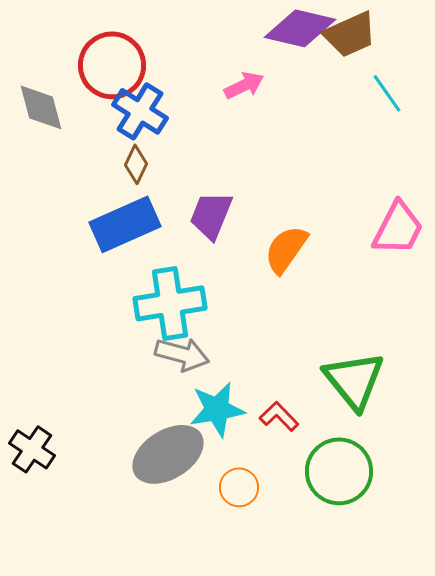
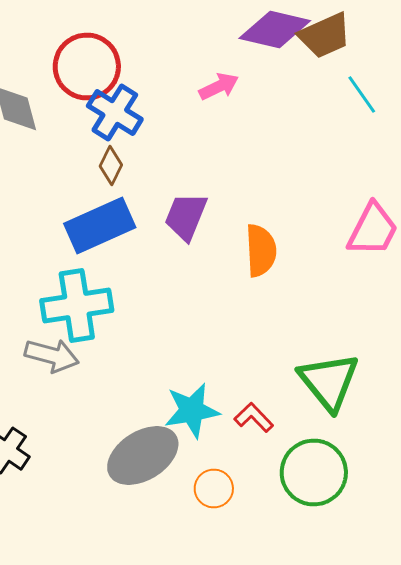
orange semicircle: (286, 249) -> (261, 250), turned 142
cyan cross: (170, 303) -> (77, 306), moved
gray arrow: (182, 354) -> (52, 356), moved

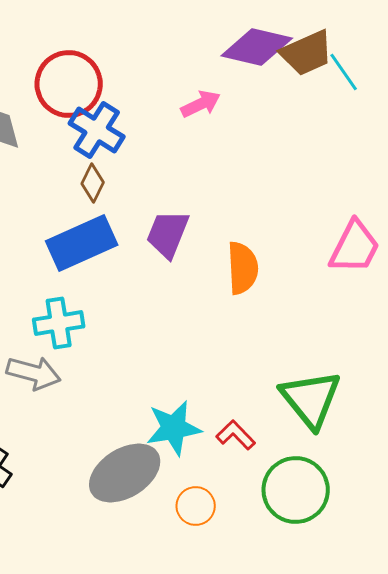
cyan line: (362, 94) -> (344, 72), moved
cyan cross: (77, 306) -> (59, 323), size x0.7

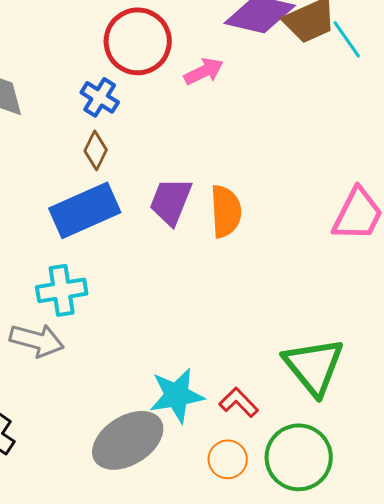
red circle: (69, 84) -> (138, 41), moved
blue cross: (97, 130) -> (100, 97), size x0.7
orange semicircle: (243, 268) -> (226, 211), moved
orange circle: (196, 506) -> (228, 459), moved

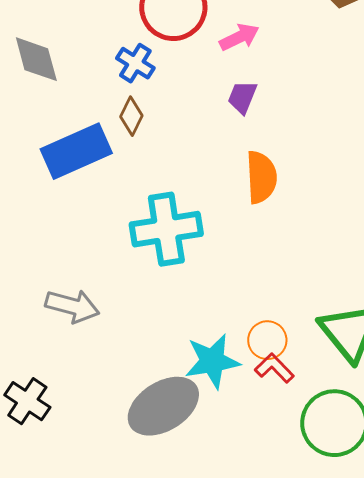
purple trapezoid: (171, 201) -> (242, 97), moved, size x0.7
blue rectangle: (85, 210) -> (76, 151), moved
cyan cross: (62, 290) -> (166, 229), moved, size x1.4
orange circle: (228, 459) -> (267, 340), moved

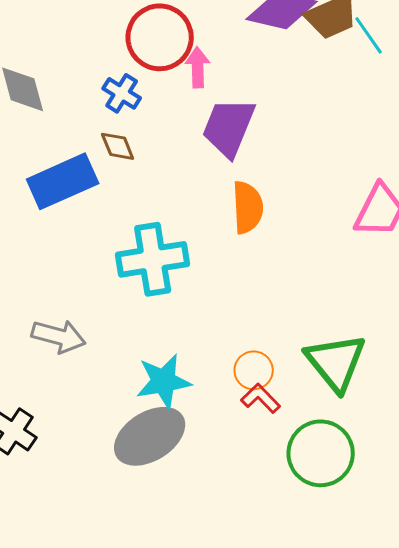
pink arrow: (239, 37) -> (198, 67), moved, turned -66
purple trapezoid: (242, 97) -> (229, 127), size x1.8
brown diamond: (131, 116) -> (118, 146), turned -48
cyan star: (212, 361) -> (164, 381), moved

